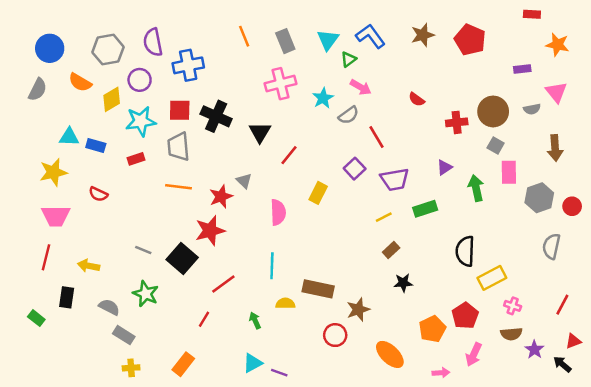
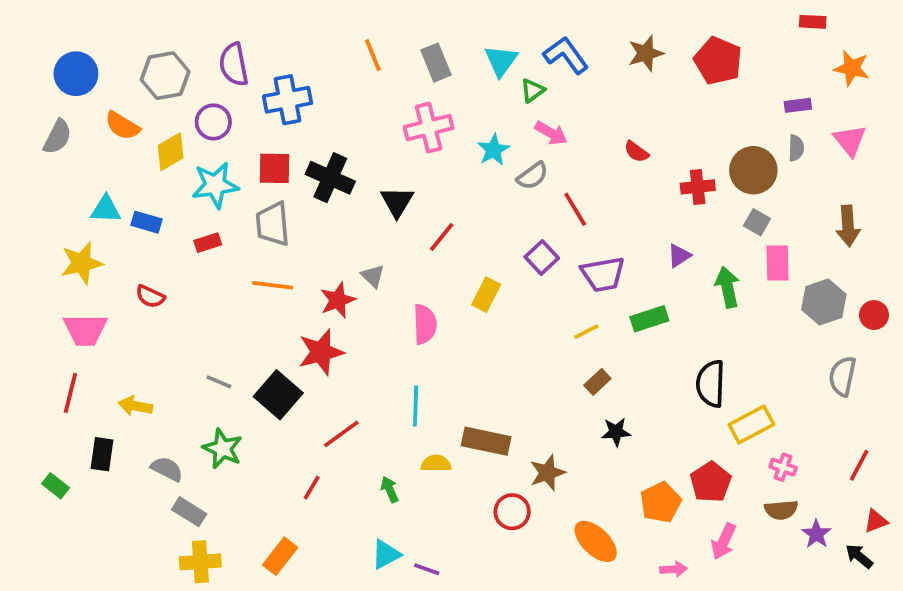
gray semicircle: (532, 109) -> (796, 148), moved, turned -77
yellow cross: (131, 368) -> (200, 562), size x1.5

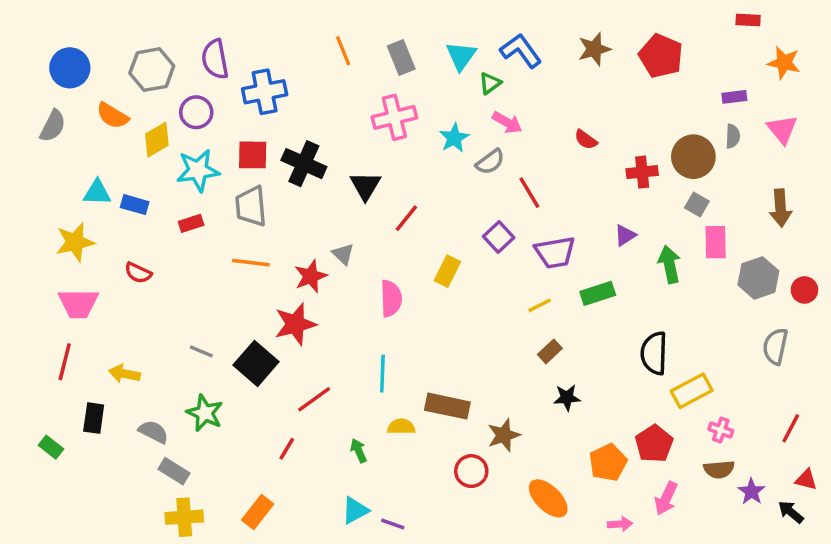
red triangle: (876, 521) -> (806, 480), turned 35

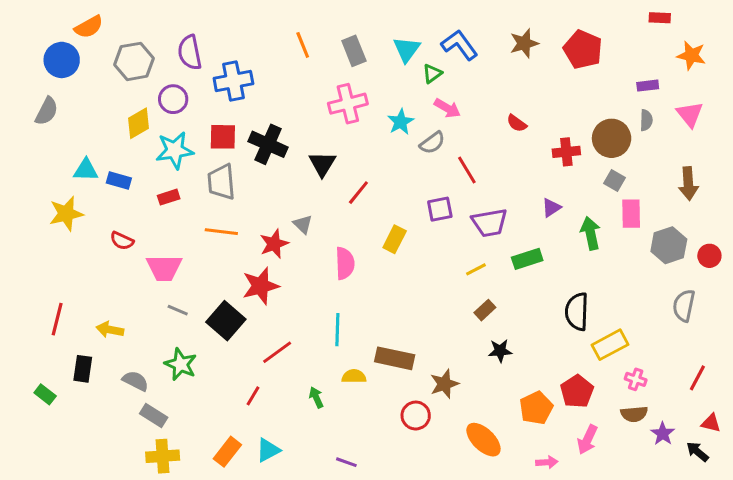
orange semicircle: (112, 116) -> (89, 27), moved, turned -60
purple square: (499, 237) -> (440, 209), turned 32
pink trapezoid: (78, 304) -> (164, 268), moved
cyan triangle: (355, 510) -> (268, 450), moved

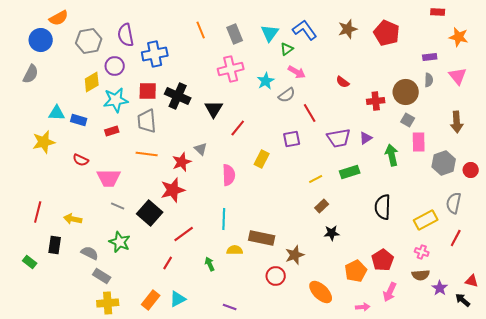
purple trapezoid: (490, 223) -> (339, 138), moved
yellow rectangle: (610, 345) -> (426, 220), moved
red line: (697, 378) -> (456, 238), moved

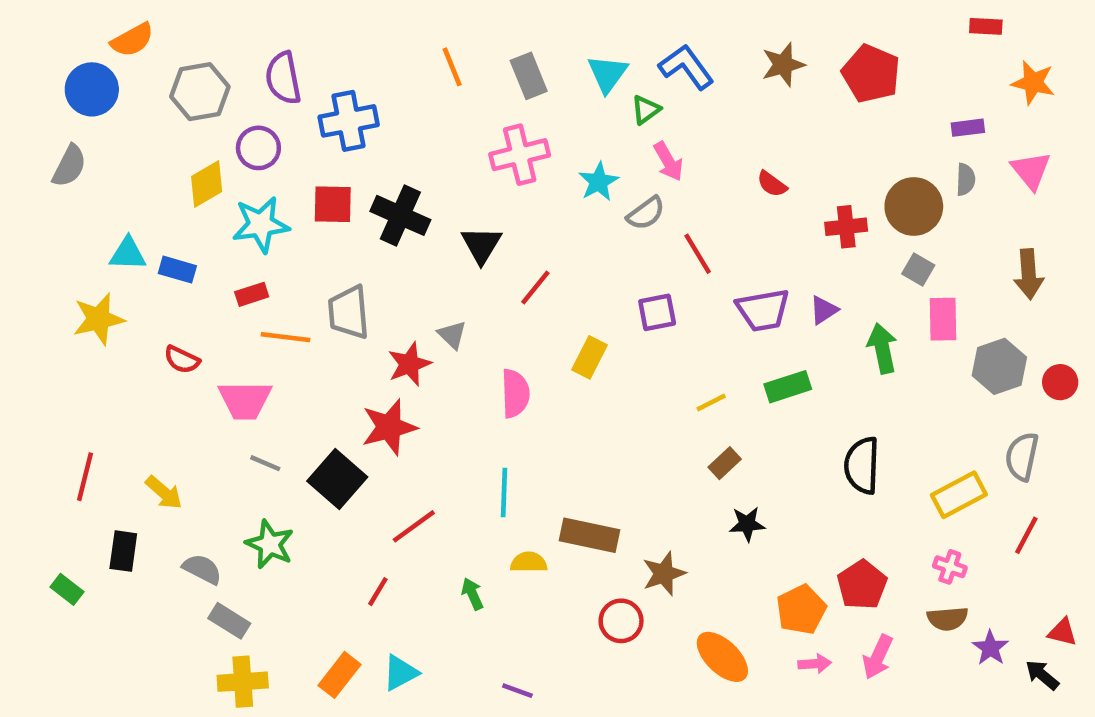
pink arrow: (297, 72) -> (668, 161), turned 30
gray trapezoid: (147, 121) -> (349, 312), moved
orange line: (147, 154) -> (285, 337), moved
yellow arrow: (73, 219) -> (164, 492), turned -150
pink arrow: (363, 307) -> (815, 664), moved

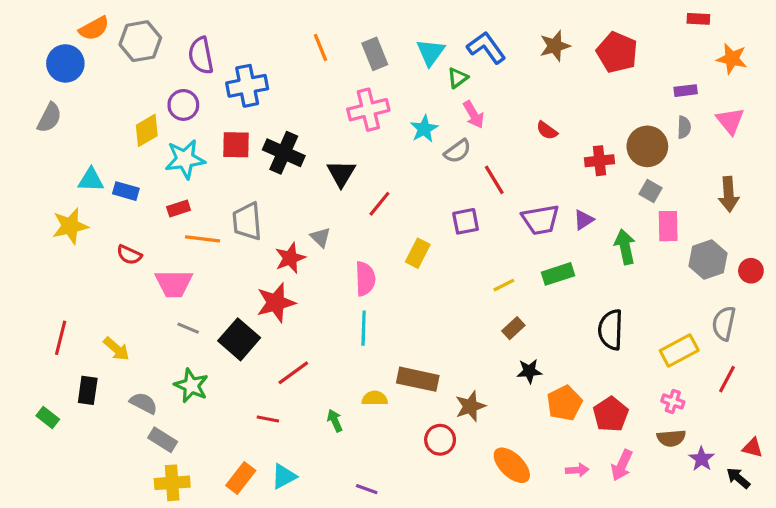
gray hexagon: (200, 92) -> (140, 41), moved
cyan line: (504, 492) -> (364, 328), moved
red line: (378, 592) -> (268, 419), turned 70
orange pentagon: (801, 610) -> (564, 403), moved

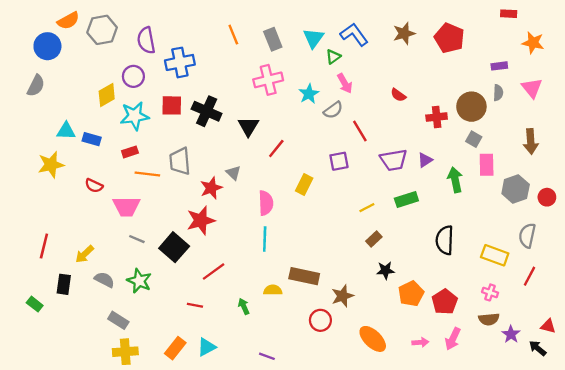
yellow arrow: (116, 349) -> (85, 254), turned 96
yellow rectangle: (679, 350) -> (495, 255), turned 48
gray semicircle: (143, 403) -> (104, 280), moved

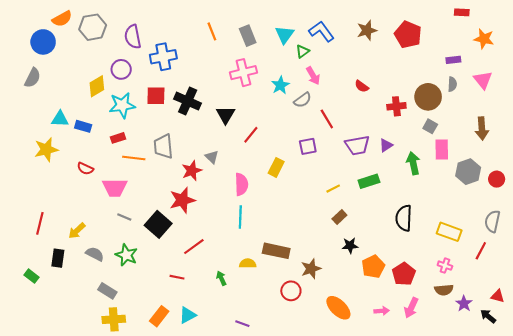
gray semicircle: (527, 236) -> (492, 221), moved

